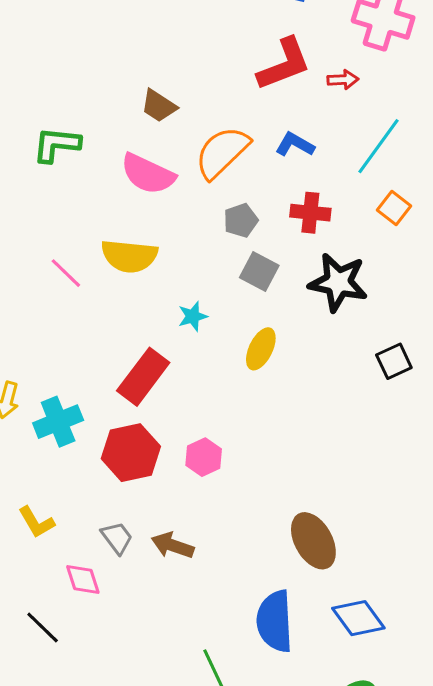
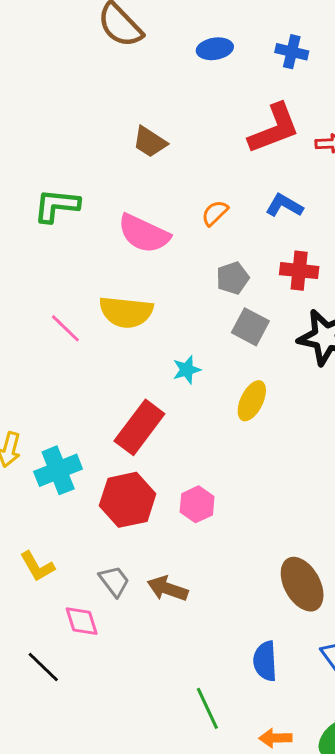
brown trapezoid: (159, 106) -> (150, 142), moved
orange semicircle: (222, 152) -> (215, 213), size x0.5
blue semicircle: (275, 621) -> (265, 661), size x0.7

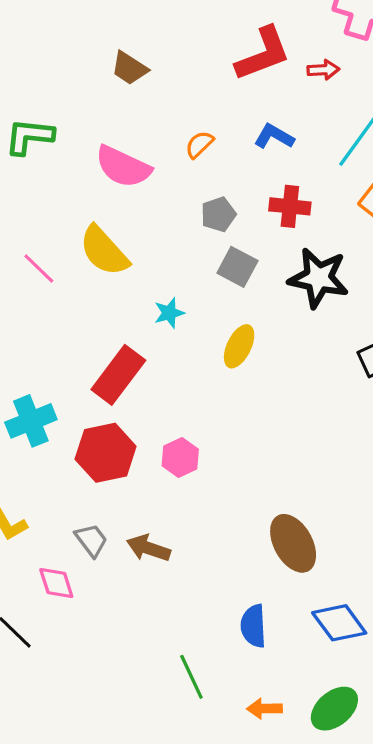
yellow semicircle: (126, 312) -> (104, 251), turned 42

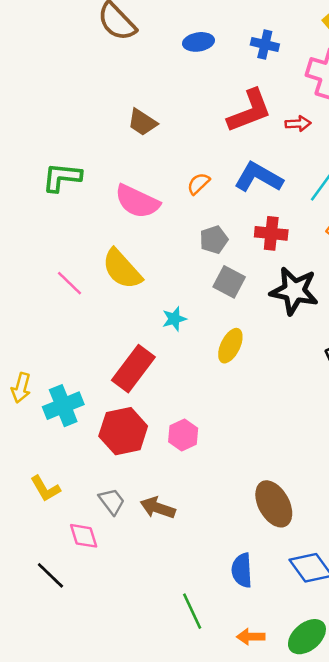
blue L-shape: (274, 137) -> (258, 177), size x1.5

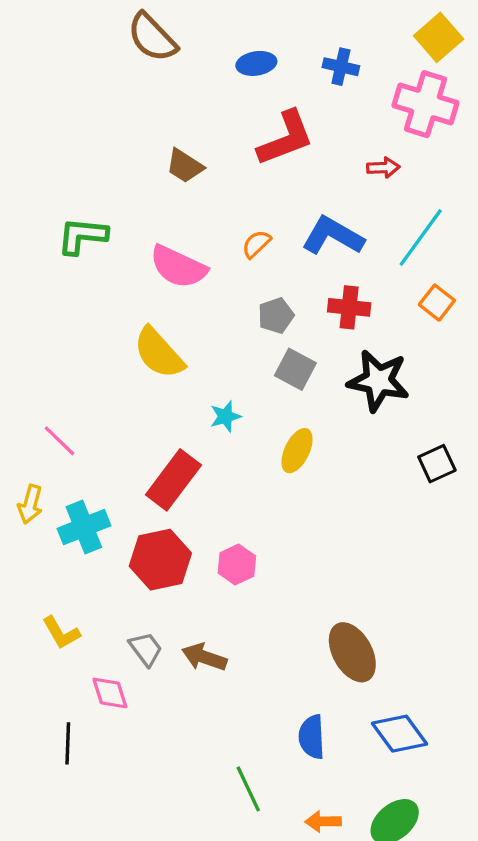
red L-shape: (250, 111) -> (286, 138), moved
pink line: (70, 283) -> (60, 441), moved
black line: (50, 575) -> (68, 743), turned 48

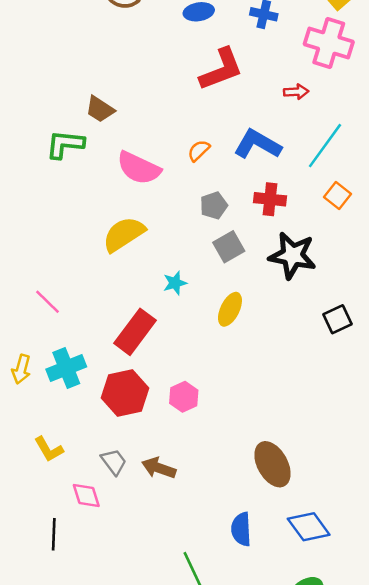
brown trapezoid: (185, 166) -> (100, 109), moved
yellow semicircle: (159, 353) -> (124, 234), turned 99
gray square: (295, 369) -> (229, 247), turned 32
yellow arrow: (30, 504) -> (21, 369), moved

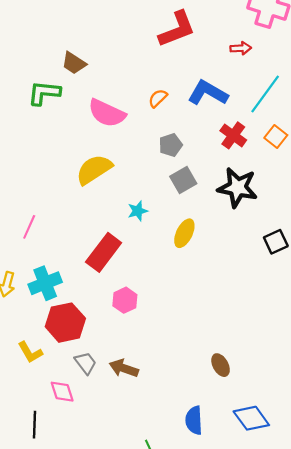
red cross: (270, 199) -> (233, 135), moved, turned 30
pink line: (47, 302) -> (29, 227), turned 70
red hexagon: (125, 393) -> (65, 323), moved
pink hexagon: (184, 397) -> (125, 300), moved
brown ellipse: (272, 464) -> (221, 365), size x0.6

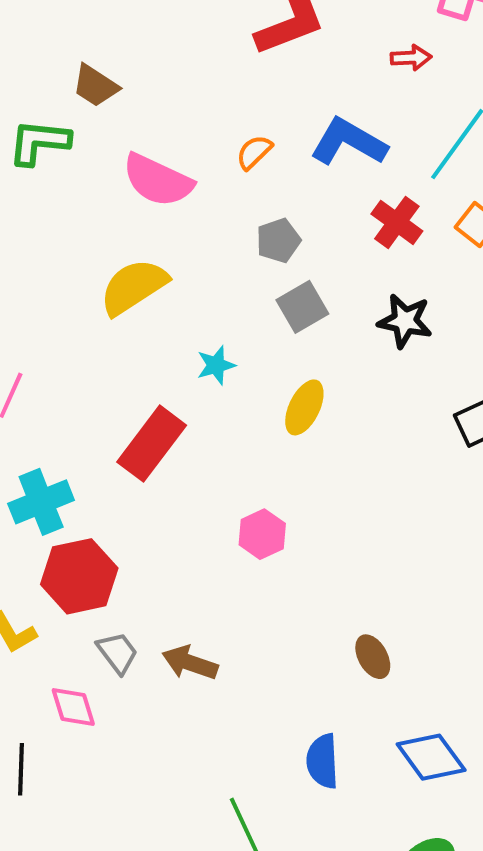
black star: (238, 188) -> (405, 321), size x0.7
pink hexagon: (125, 300) -> (262, 534), moved

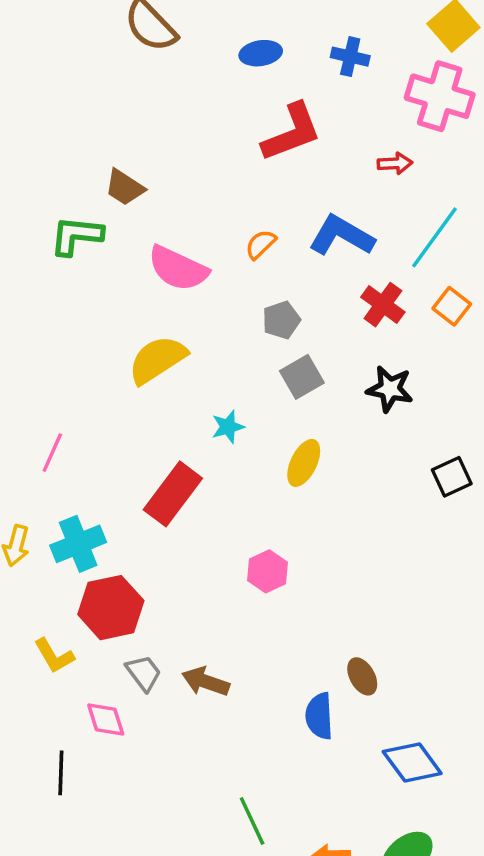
blue semicircle: (323, 761) -> (319, 716), moved

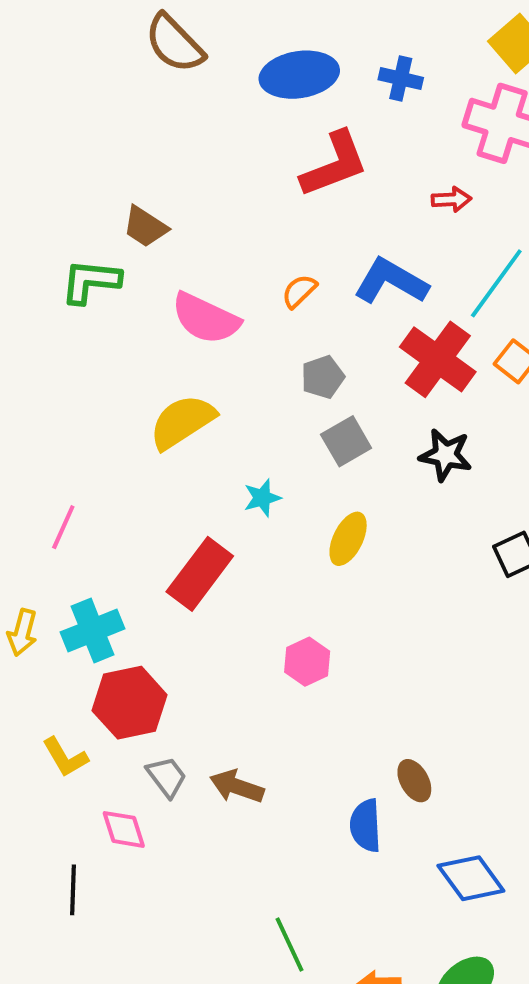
blue ellipse: (261, 53) -> (299, 75), size x1.6
red cross: (383, 305) -> (438, 359), size x1.5

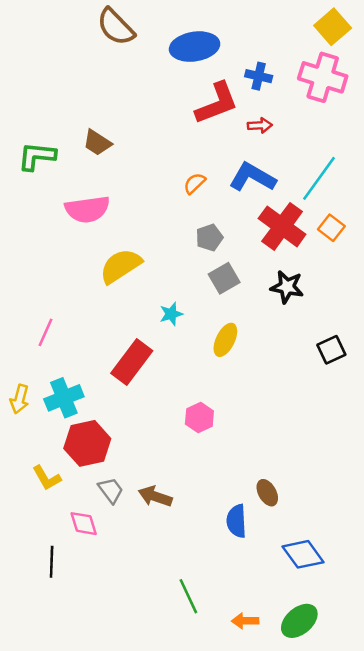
blue cross: (401, 79) -> (259, 76), moved
red arrow: (451, 199) -> (260, 125), moved
green L-shape: (91, 281) -> (37, 156), moved
pink semicircle: (206, 318) -> (87, 209), moved, turned -33

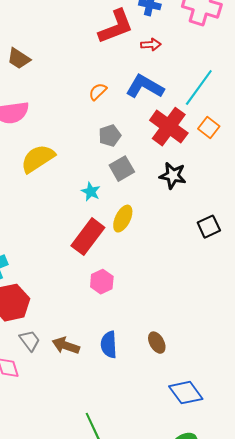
cyan star: (171, 314) -> (91, 192), moved, turned -30
red rectangle: (132, 362) -> (88, 237), moved
blue semicircle: (236, 521) -> (109, 345), moved

